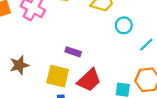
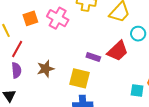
red trapezoid: (89, 80) -> (118, 51), moved

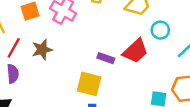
brown star: (46, 69) -> (42, 50), moved

